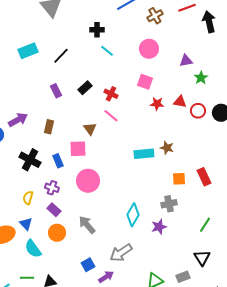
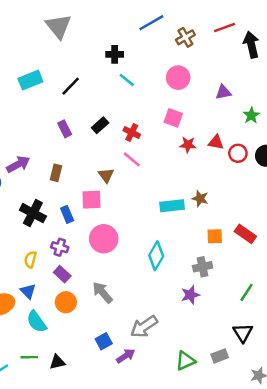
green star: (201, 78) -> (251, 115), moved
red rectangle: (204, 177) -> (245, 234), turned -30
cyan diamond: (133, 215) -> (156, 256), moved

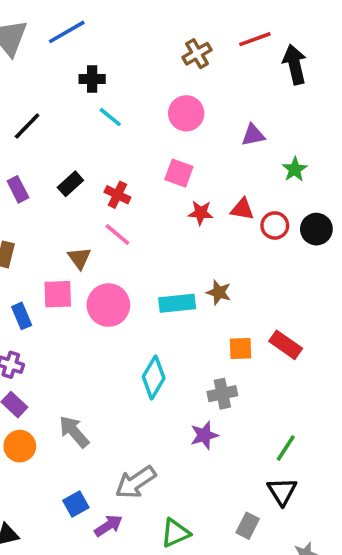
blue line: (151, 23) -> (67, 32), moved
pink circle: (104, 239) -> (108, 305), moved
green line: (247, 292) -> (286, 448), moved
gray rectangle: (220, 356) -> (248, 526), turned -42
green triangle: (185, 361) -> (175, 533), moved

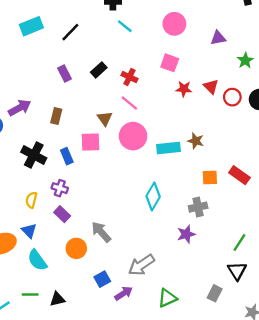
red triangle: (242, 209) -> (211, 86), turned 35
pink circle: (108, 305) -> (133, 136), moved
orange circle: (20, 446) -> (76, 248), moved

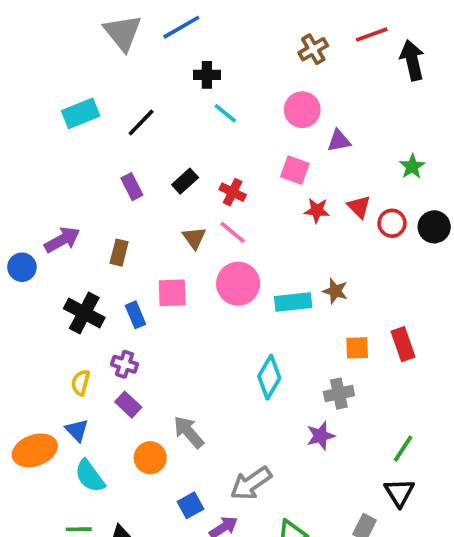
purple triangle: (218, 38) -> (339, 141), moved
brown triangle: (105, 118) -> (194, 238), moved
red rectangle: (239, 175) -> (403, 344), turned 36

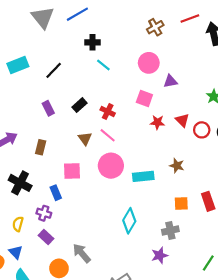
brown star: (335, 291) -> (177, 166), moved
blue rectangle: (136, 315) -> (56, 193), moved

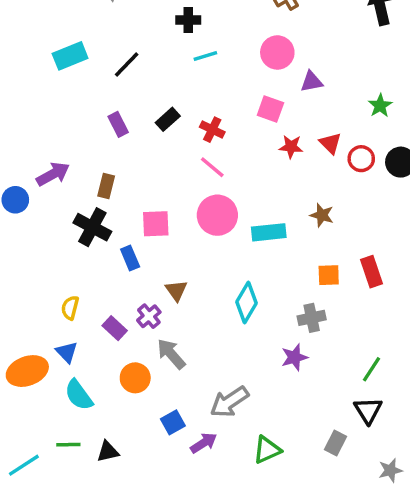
cyan line: (103, 65) -> (205, 56), turned -56
brown triangle: (85, 139) -> (176, 291), moved
black cross: (20, 183) -> (92, 227), moved
purple cross: (44, 213) -> (149, 316), moved, turned 32

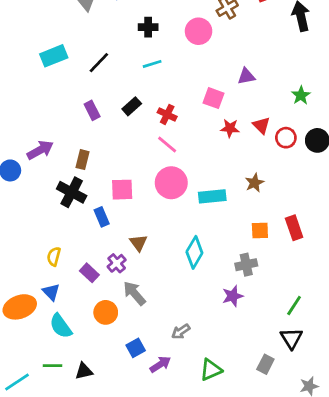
pink circle: (277, 52) -> (199, 31), moved
cyan line: (205, 56) -> (152, 64), moved
brown star: (322, 215) -> (254, 183), turned 30
gray arrow: (229, 402) -> (181, 332), size x0.6

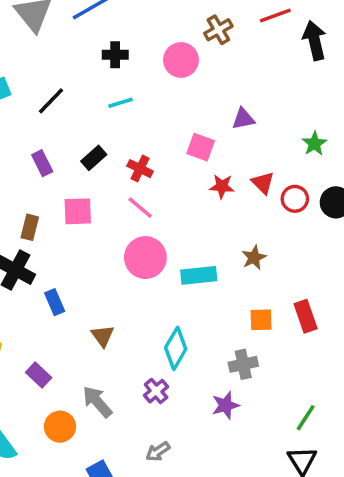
pink square: (122, 190) -> (78, 211), moved
purple cross: (117, 263) -> (156, 391), moved

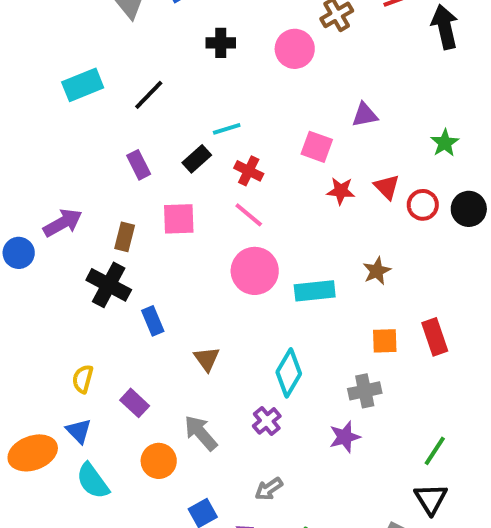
cyan line: (120, 103) -> (227, 129), moved

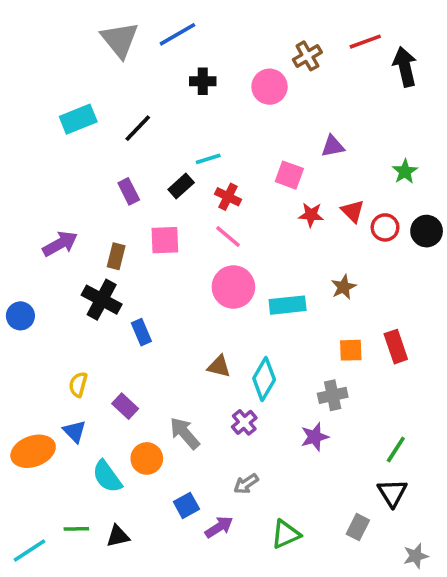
blue circle: (19, 253) -> (20, 316), moved
brown triangle: (207, 359) -> (219, 366), moved, turned -40
cyan semicircle: (93, 481) -> (107, 477), moved

